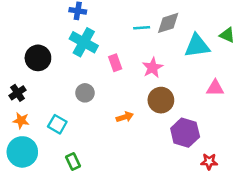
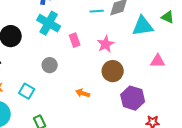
orange arrow: (125, 117) -> (83, 93), moved, turned -144

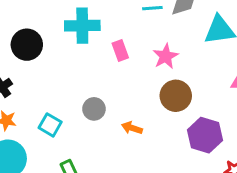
cyan cross: (49, 23) -> (82, 26), turned -30
gray circle: (50, 65) -> (94, 109), moved

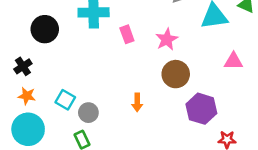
gray circle: (94, 109) -> (88, 113), moved
orange arrow: (132, 128) -> (137, 102), turned -108

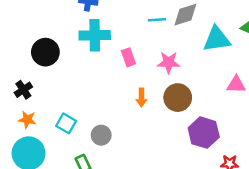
pink star: (167, 39) -> (169, 63), turned 30
orange arrow: (137, 102) -> (141, 98), moved
gray circle: (88, 113) -> (101, 135), moved

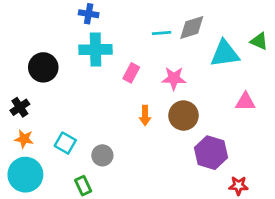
pink rectangle: (128, 57) -> (131, 73), turned 48

